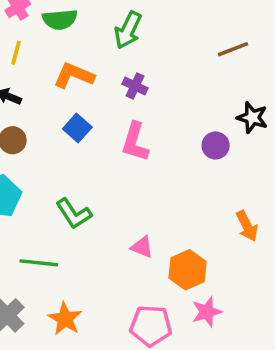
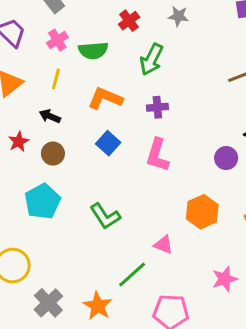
purple cross: (135, 86) -> (157, 107), turned -30
green line: (39, 263) -> (132, 274), moved, turned -48
orange hexagon: (188, 270) -> (202, 212), moved
pink star: (207, 312) -> (225, 279), moved

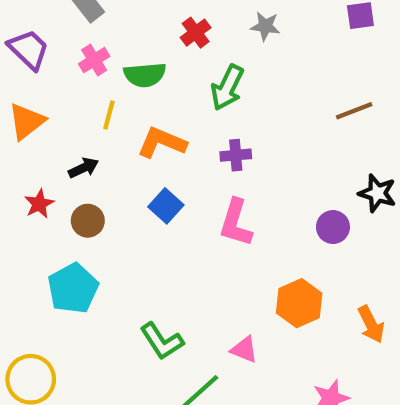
yellow line: (56, 79) -> (109, 115), moved
black arrow: (50, 116) -> (84, 168), turned 132
green L-shape: (105, 216) -> (162, 341), moved

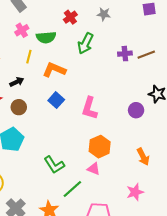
purple cross: (236, 155) -> (125, 54), moved
orange hexagon: (299, 303) -> (100, 147), moved
orange arrow: (371, 324) -> (143, 157), moved

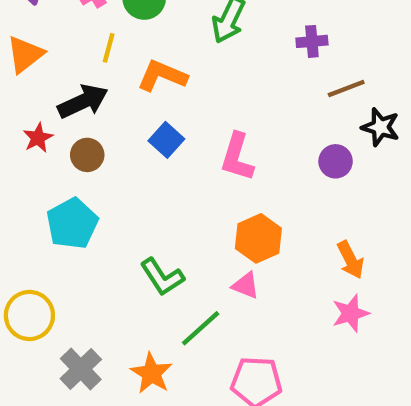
brown line: (146, 55) -> (346, 89), moved
black arrow: (17, 82) -> (83, 101), size x1.6
pink star: (135, 192) -> (351, 313), moved

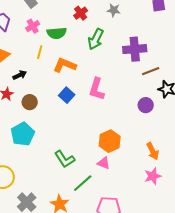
purple cross: (312, 41) -> (135, 49), size x1.6
black arrow: (83, 101) -> (20, 75), moved, size x0.6
pink L-shape: (237, 157) -> (97, 89), moved

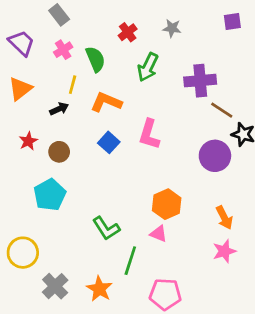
green semicircle: (57, 33) -> (95, 59), turned -108
brown line: (151, 71) -> (222, 110), turned 54
black arrow: (20, 75) -> (59, 109), moved
purple circle: (146, 105) -> (215, 156), size x1.5
green line: (83, 183) -> (130, 261), turned -30

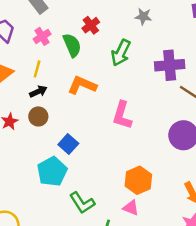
red cross: (128, 32) -> (91, 25), moved
yellow line: (73, 85) -> (37, 69), moved
blue square: (109, 142) -> (68, 144), moved
brown circle: (59, 152) -> (38, 116), moved
cyan pentagon: (50, 195) -> (52, 172), moved

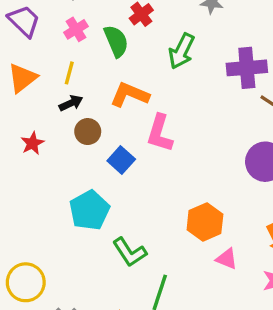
pink L-shape: (122, 115) -> (160, 133), moved
brown circle: (38, 116) -> (88, 132), moved
blue square: (68, 144) -> (121, 160), moved
pink triangle: (131, 208) -> (227, 259), moved

